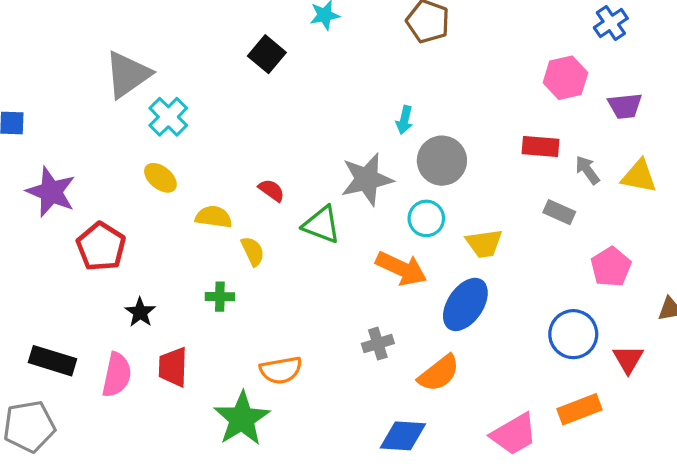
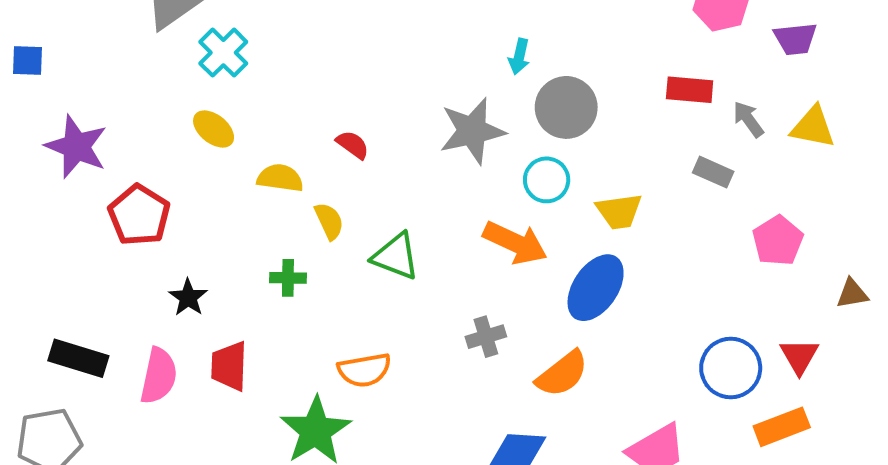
green triangle: (322, 225) -> (396, 256), moved
blue circle: (573, 334) -> (731, 368), moved
orange rectangle: (580, 409) -> (782, 427), moved

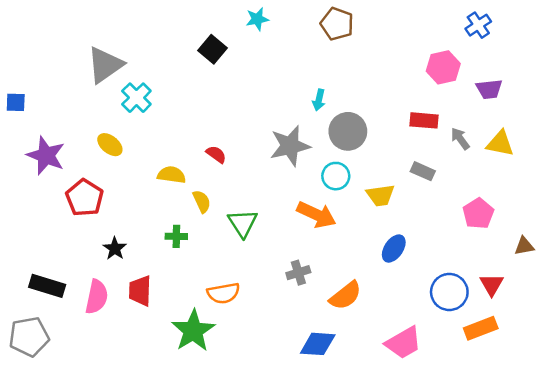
yellow ellipse: (214, 129) -> (110, 145), moved
gray rectangle: (713, 172) -> (423, 171), moved
green triangle: (396, 256) -> (243, 223), turned 36
blue ellipse: (596, 288) -> (394, 249), moved, size x0.7

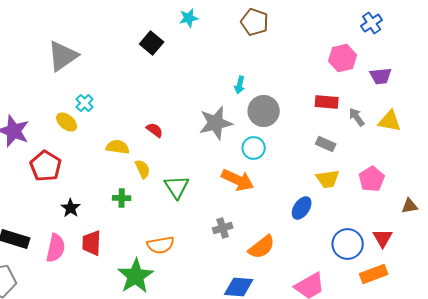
cyan cross: (136, 98) -> (85, 103), moved, size x0.7
yellow trapezoid: (380, 195) -> (328, 179), moved

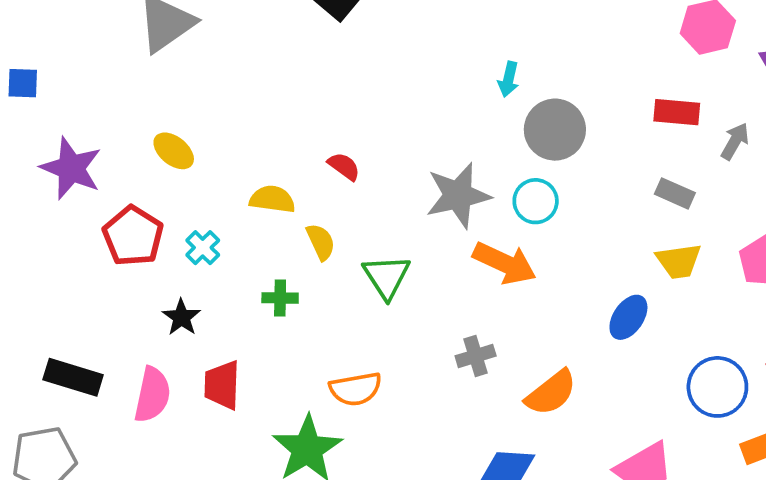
cyan cross: (85, 103) -> (203, 248), moved
gray arrow: (357, 117) -> (735, 141), turned 66
gray star: (216, 123) -> (458, 195), moved

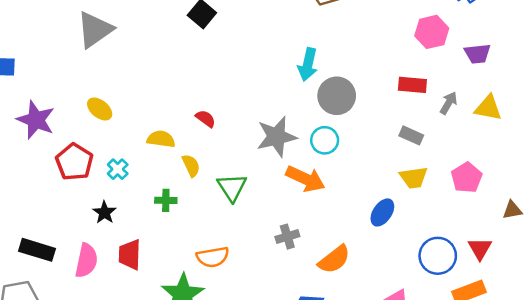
cyan arrow: (508, 79) -> (308, 64), size x1.5

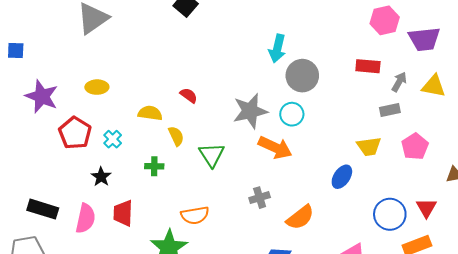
purple trapezoid: (477, 54) -> (424, 39), size x1.4
yellow ellipse: (100, 109) -> (97, 87), turned -40
gray rectangle: (411, 135) -> (390, 110), moved, turned -36

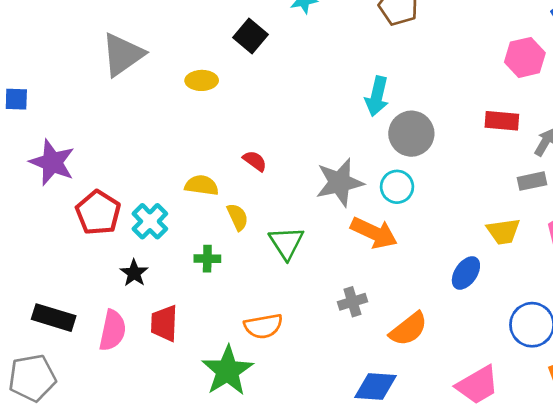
yellow ellipse: (97, 87) -> (202, 80), moved
cyan cross: (113, 139) -> (150, 221), size x1.4

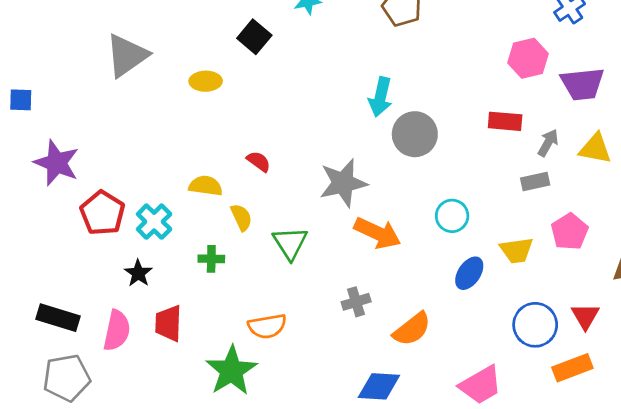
cyan circle: (397, 187) -> (452, 216), moved
yellow trapezoid: (503, 231) -> (517, 250), moved
gray pentagon: (32, 378) -> (67, 378), moved

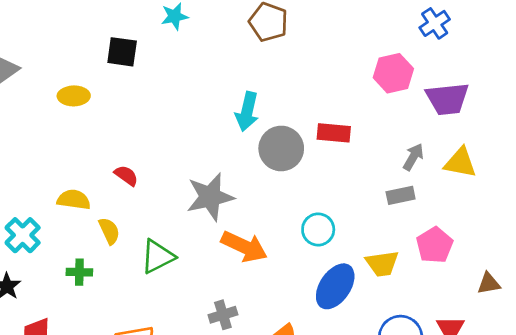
black square: (254, 37) -> (122, 52), turned -32
red rectangle: (505, 121) -> (334, 133), moved
green triangle: (290, 243) -> (158, 256), turned 36
blue ellipse: (469, 273) -> (335, 286), size x1.4

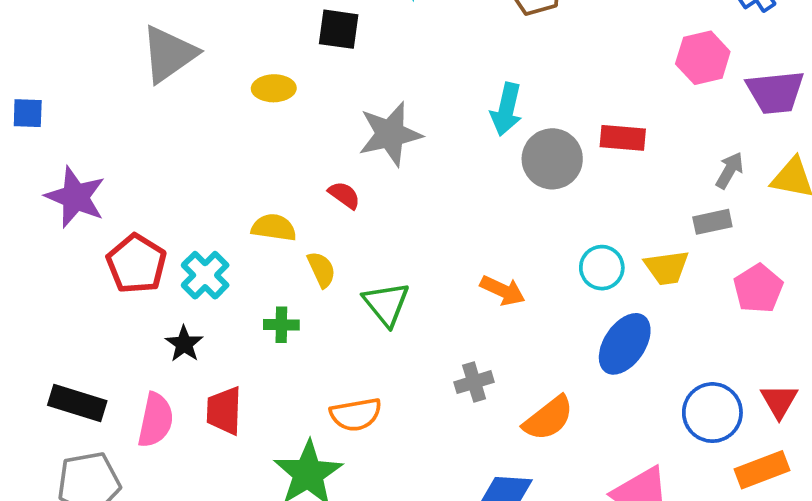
gray star: (210, 197) -> (390, 134), moved
orange arrow: (244, 247) -> (503, 290), size x0.7
green triangle: (158, 256) -> (386, 304), turned -42
yellow trapezoid: (382, 264) -> (667, 268), moved

